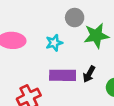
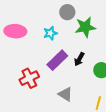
purple rectangle: (63, 75) -> (57, 60), turned -45

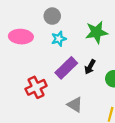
gray circle: (67, 12) -> (52, 16), moved

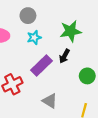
black arrow: (90, 67) -> (64, 56), moved

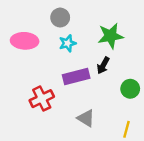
purple rectangle: (41, 66) -> (76, 76), turned 30

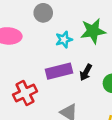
cyan star: (68, 43) -> (64, 40), moved
black arrow: (103, 65) -> (86, 72), moved

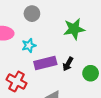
cyan star: (64, 40) -> (29, 45), moved
red cross: (25, 93) -> (17, 81), turned -36

